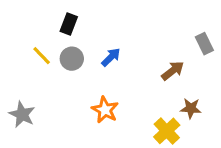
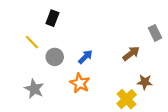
blue arrow: (111, 57) -> (85, 57), moved
gray circle: (72, 59) -> (55, 57), moved
gray star: (22, 114) -> (34, 89), moved

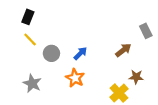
black rectangle: (52, 18) -> (28, 17), moved

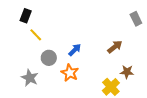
gray rectangle: (146, 31) -> (136, 19), moved
yellow line: (30, 39) -> (36, 35), moved
gray circle: (51, 53) -> (49, 58), moved

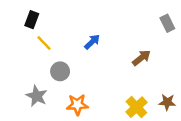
blue arrow: (75, 50) -> (92, 42), moved
brown star: (127, 72) -> (167, 102), moved
orange star: (70, 73) -> (77, 105), moved, turned -30

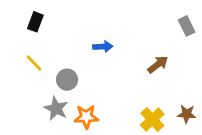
blue arrow: (92, 42) -> (103, 47), turned 42
yellow line: (44, 43) -> (34, 63), moved
gray star: (37, 96) -> (56, 108), moved

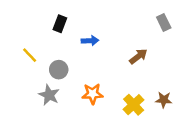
black rectangle: (35, 22) -> (60, 24), moved
orange star: (86, 117) -> (92, 94), moved

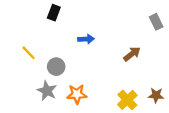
black rectangle: (60, 24) -> (54, 13), moved
orange star: (92, 94) -> (77, 94), moved

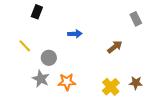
black rectangle: (54, 13) -> (37, 12), moved

